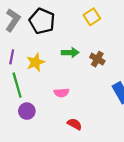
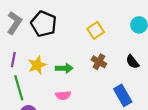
yellow square: (92, 17) -> (96, 30), moved
green arrow: (70, 53) -> (64, 68), moved

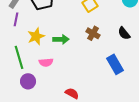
purple line: (13, 60) -> (16, 19), moved
pink semicircle: (63, 95) -> (46, 62), moved

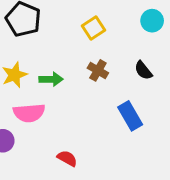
pink semicircle: (46, 62) -> (29, 113), size x1.5

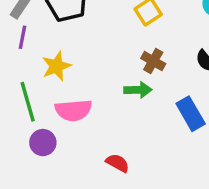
green arrow: (51, 79) -> (138, 90), moved

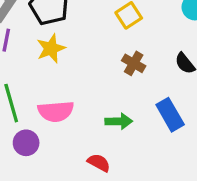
yellow star: (56, 66) -> (51, 48), moved
green arrow: (138, 90) -> (119, 121), moved

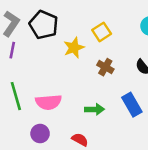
yellow star: (51, 48) -> (74, 48), moved
purple circle: (26, 143) -> (40, 134), moved

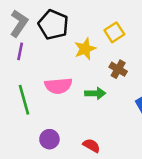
pink semicircle: (49, 102) -> (58, 86), moved
green arrow: (94, 109) -> (95, 93), moved

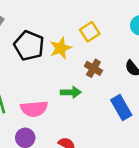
black pentagon: (53, 25) -> (29, 46), moved
pink semicircle: (58, 86) -> (34, 109), moved

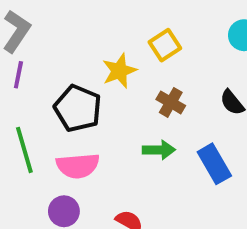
black pentagon: (29, 46) -> (78, 108), moved
green arrow: (71, 92) -> (159, 150), moved

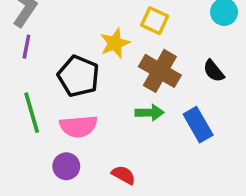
yellow square: (165, 45) -> (155, 21), turned -32
brown cross: (171, 102) -> (160, 71), size x1.6

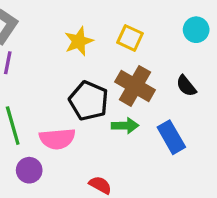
yellow star: (115, 43) -> (79, 41), moved
black pentagon: (78, 76) -> (89, 101), moved
purple circle: (66, 166) -> (29, 170), moved

